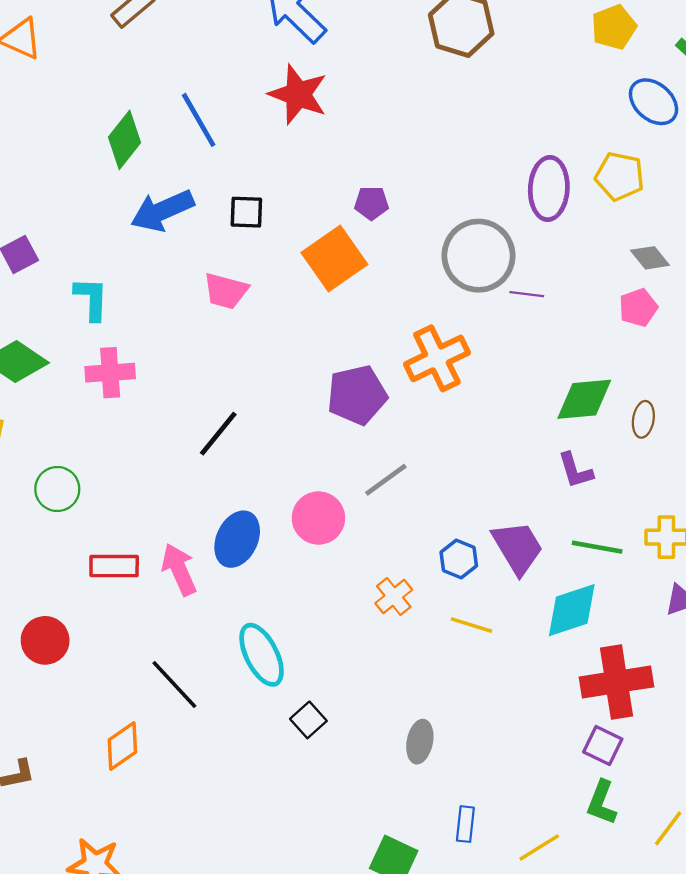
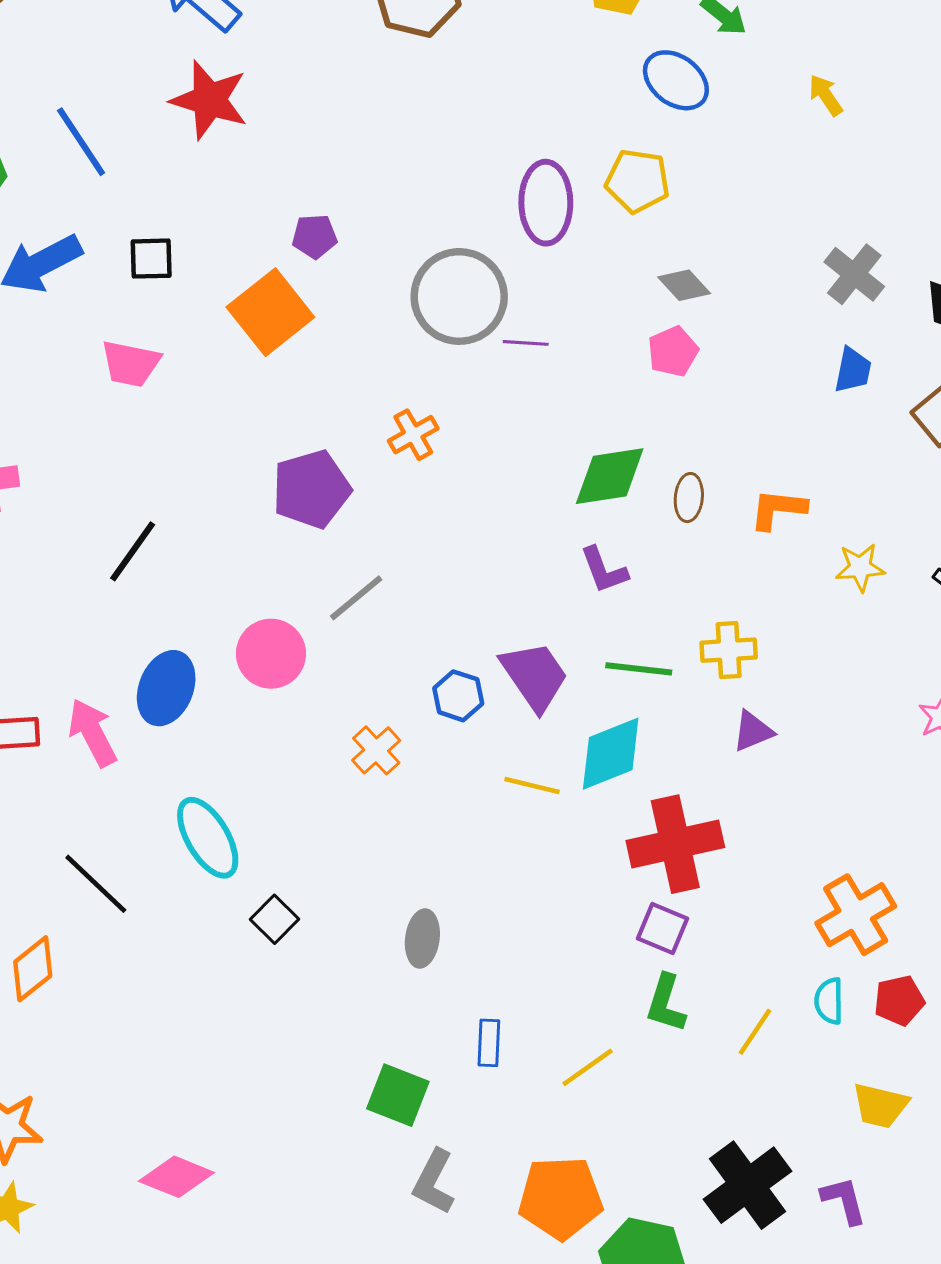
orange cross: (437, 358) -> (413, 435), size x0.6
yellow line: (471, 625) -> (532, 786), moved

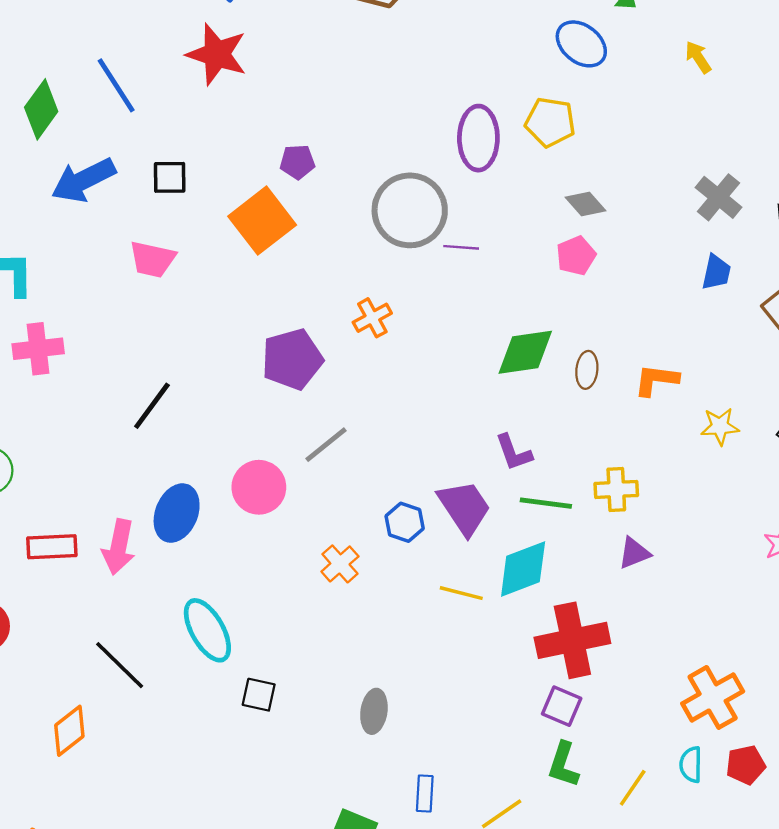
purple L-shape: (604, 570) -> (514, 452), moved
pink arrow: (92, 733) -> (119, 547), turned -142
black square: (274, 919) -> (259, 695), turned -33

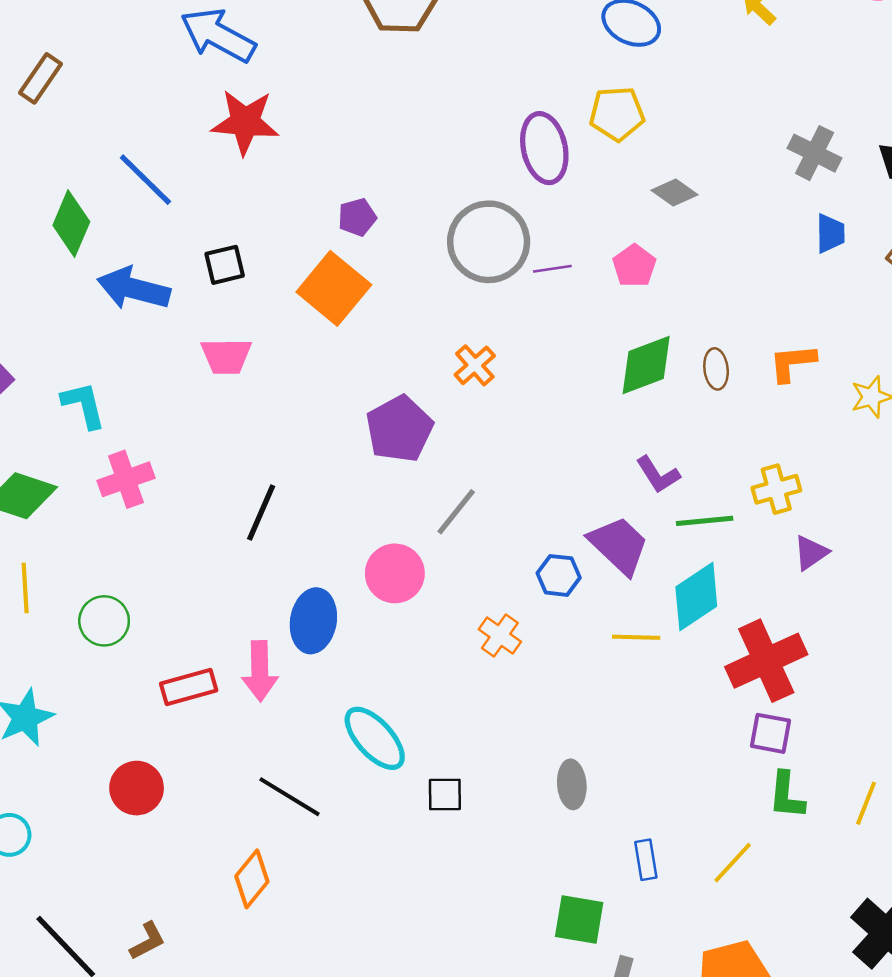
blue arrow: (83, 180) -> (134, 289), turned 54
pink pentagon: (576, 256) -> (634, 266), moved

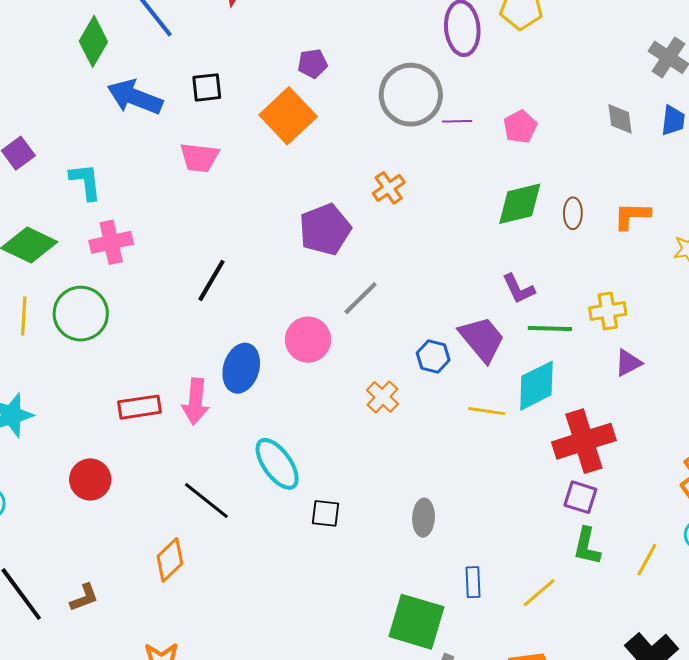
gray diamond: (674, 192) -> (620, 119), moved, turned 40
green circle: (104, 621) -> (81, 314), moved, size x1.4
green square: (579, 920) -> (416, 622), size x1.4

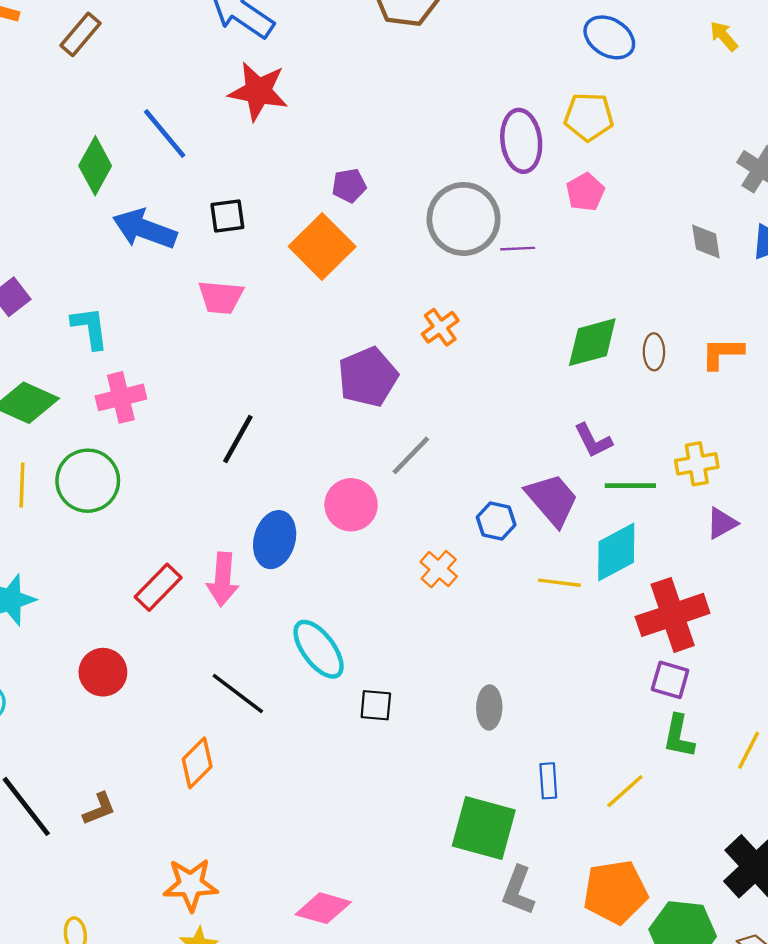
pink pentagon: (520, 127) -> (585, 192), moved
red rectangle: (140, 407) -> (158, 587), turned -36

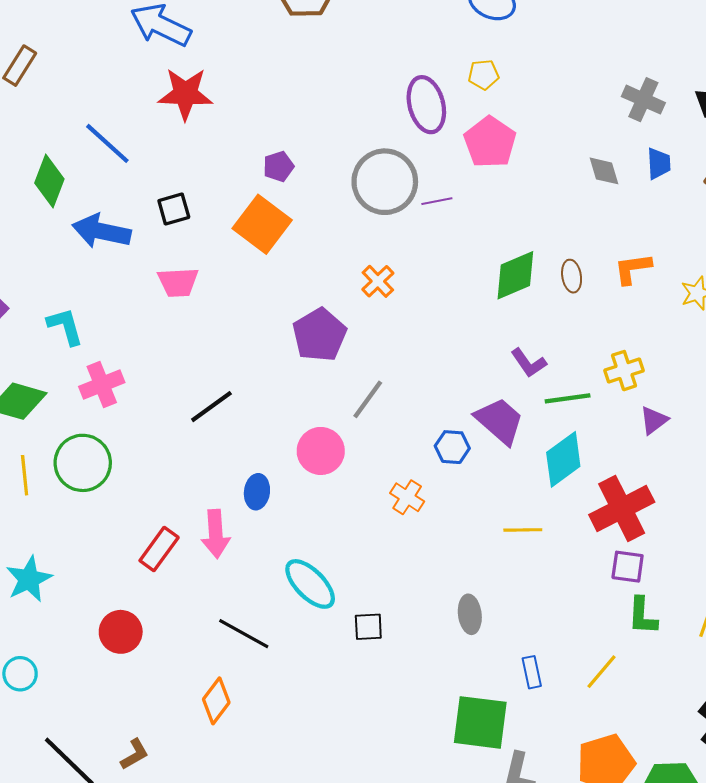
yellow pentagon: (589, 117) -> (484, 75), size x0.7
pink pentagon: (585, 192) -> (490, 142), size x1.5
black line: (238, 439) -> (211, 407), turned 33
blue ellipse: (275, 540) -> (257, 492), size x0.7
yellow line: (559, 583) -> (523, 530), moved

